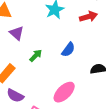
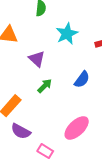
purple triangle: (17, 33) -> (37, 59), moved

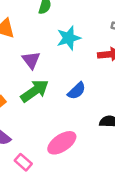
green arrow: (45, 86) -> (35, 91), size x1.6

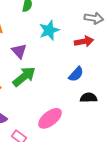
blue semicircle: (77, 91) -> (76, 74), moved

